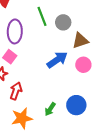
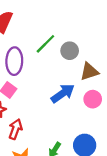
green line: (42, 16) -> (45, 44), turned 66

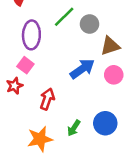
red arrow: (15, 129) -> (47, 99), moved

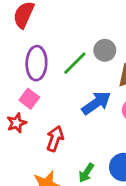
green line: (64, 17) -> (75, 63), moved

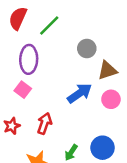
green line: (75, 63) -> (49, 26), moved
red star: (17, 123) -> (12, 126), moved

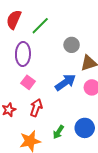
pink square: (23, 90) -> (28, 82), moved

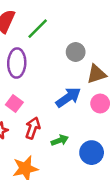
pink square: (28, 82) -> (14, 104), moved
green arrow: (58, 132) -> (60, 140), moved, turned -144

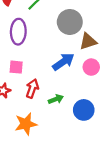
gray circle: (76, 52) -> (70, 22), size x1.5
pink square: (14, 104) -> (16, 67), turned -32

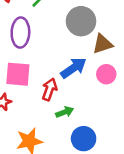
pink square: (16, 67) -> (18, 74), size x1.5
red arrow: (32, 89) -> (49, 89), moved
blue circle: (84, 110) -> (84, 139), moved

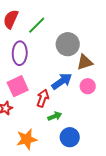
pink square: (18, 74) -> (18, 86), turned -30

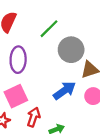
green line: (37, 25) -> (49, 29), moved
red arrow: (43, 98) -> (34, 117), moved

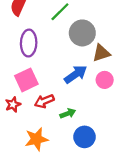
red arrow: (34, 117) -> (44, 101), turned -132

